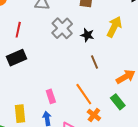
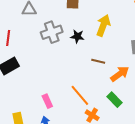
gray cross: (62, 28) -> (52, 32), turned 30
brown line: (94, 62) -> (98, 61), moved, turned -48

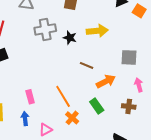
yellow arrow: (103, 25) -> (97, 31), turned 55

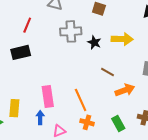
pink rectangle: (30, 97) -> (48, 96), size x1.5
green rectangle: (97, 106) -> (118, 124), moved
orange cross: (72, 118) -> (87, 122), turned -32

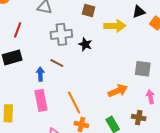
yellow arrow: (122, 39) -> (115, 26), moved
brown line: (108, 72) -> (57, 63), moved
blue arrow: (40, 118) -> (40, 74), moved

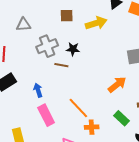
brown line: (57, 63) -> (61, 65), moved

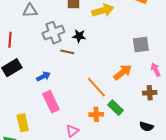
blue arrow: (38, 90) -> (43, 76), turned 80
orange line: (78, 108) -> (96, 87), moved
green rectangle: (122, 118) -> (115, 108), moved

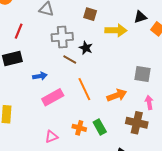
orange line: (96, 87) -> (84, 89), moved
brown cross: (150, 93) -> (137, 123), size x1.5
pink rectangle: (51, 102) -> (53, 97), moved, turned 70

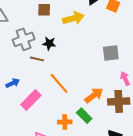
orange arrow: (117, 95) -> (94, 95), moved

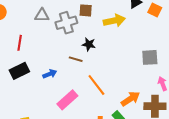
gray cross: (24, 39) -> (66, 23), moved
blue arrow: (13, 83) -> (50, 74), moved

